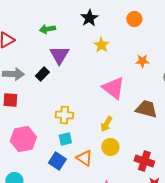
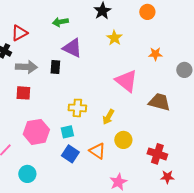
purple triangle: (59, 55) -> (72, 48), turned -35
black rectangle: (42, 74) -> (55, 67), turned -40
yellow arrow: (106, 124) -> (108, 117), moved
cyan square: (65, 139) -> (67, 132), moved

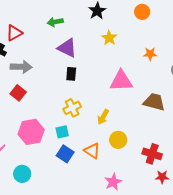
black rectangle: (55, 67) -> (71, 74), moved
pink triangle: (126, 81) -> (121, 81), turned -40
red square: (23, 93) -> (18, 93), turned 35
yellow cross: (77, 108) -> (72, 108), turned -30

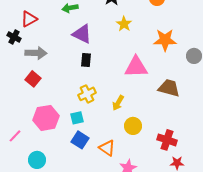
orange star: (150, 54) -> (165, 40), size x1.6
orange triangle: (92, 151) -> (107, 148), moved

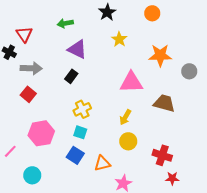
red triangle: (29, 19) -> (24, 34), turned -36
black rectangle: (86, 60) -> (71, 76), moved, turned 32
yellow arrow: (118, 103) -> (125, 117), moved
cyan square: (77, 118) -> (80, 132), moved, turned 32
orange triangle: (107, 148) -> (102, 163), turned -48

